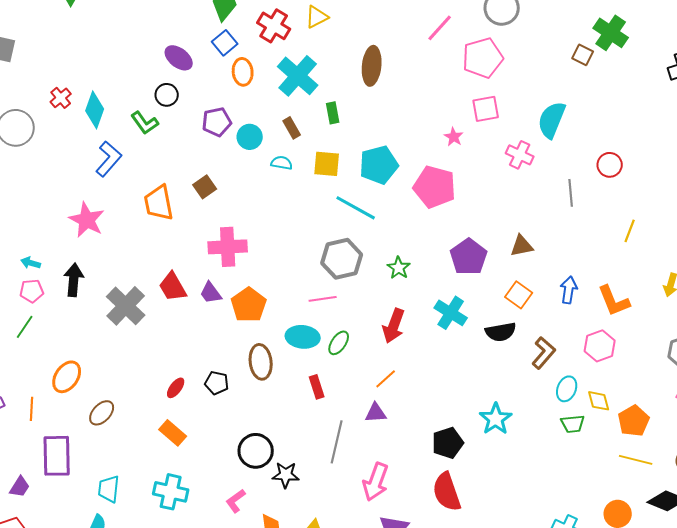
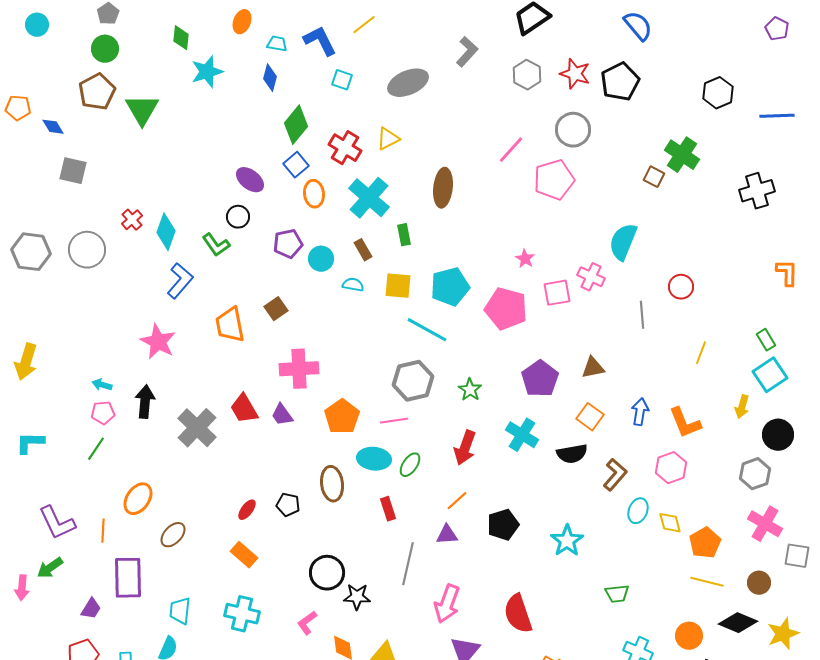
pink square: (486, 109) -> (557, 293), moved
orange pentagon: (249, 305) -> (342, 417), moved
green trapezoid: (573, 424) -> (617, 594), moved
black pentagon: (448, 443) -> (503, 525), moved

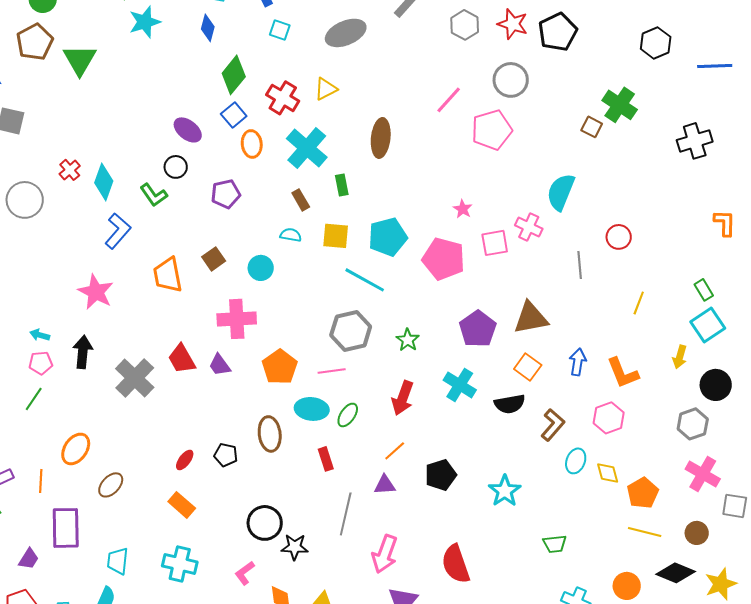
cyan circle: (321, 259) -> (261, 268), moved
brown triangle: (593, 368) -> (531, 318), size x1.5

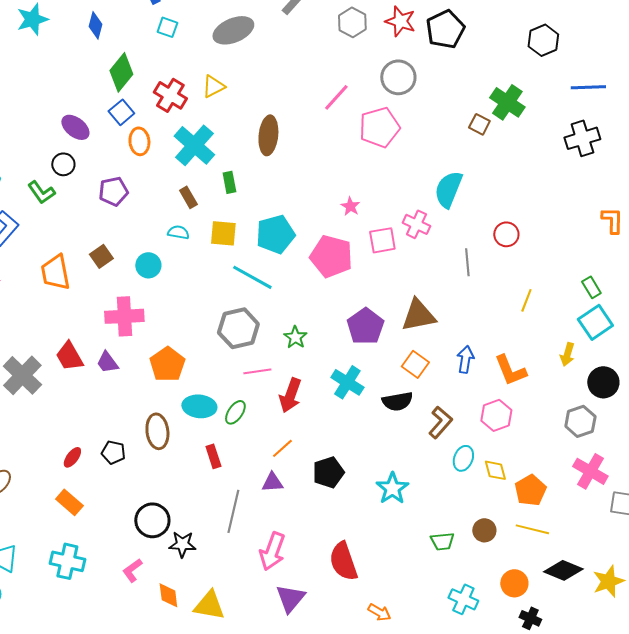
blue line: (715, 66) -> (588, 87), moved
pink line: (332, 371) -> (257, 371), moved
brown circle: (697, 533) -> (484, 530), moved

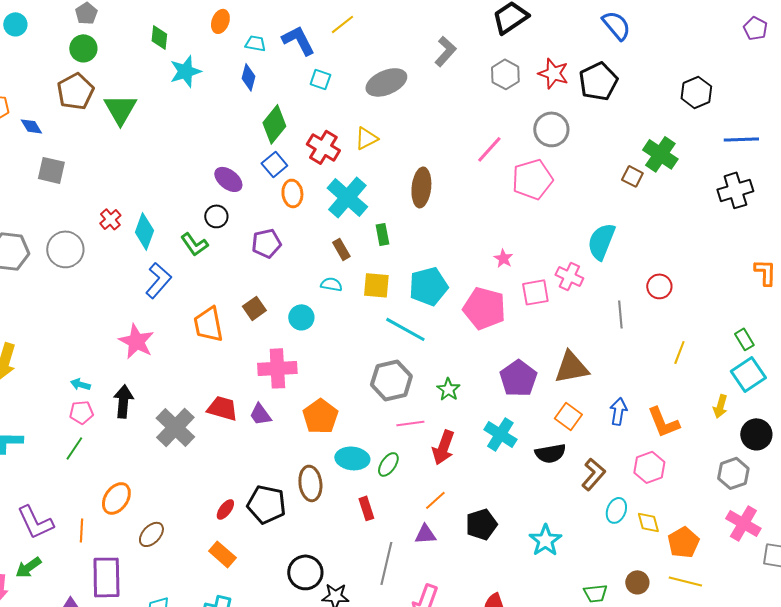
red trapezoid: (69, 356) -> (222, 408), turned 136
black pentagon: (113, 452) -> (266, 504), size x1.6

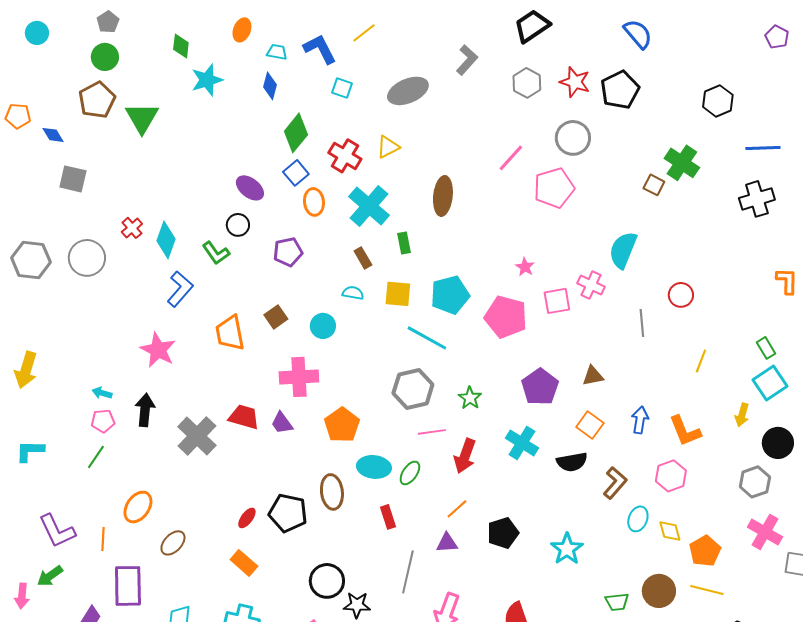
brown triangle: (571, 367) -> (593, 376), size x0.6
brown circle: (637, 582) -> (659, 591), size x1.4

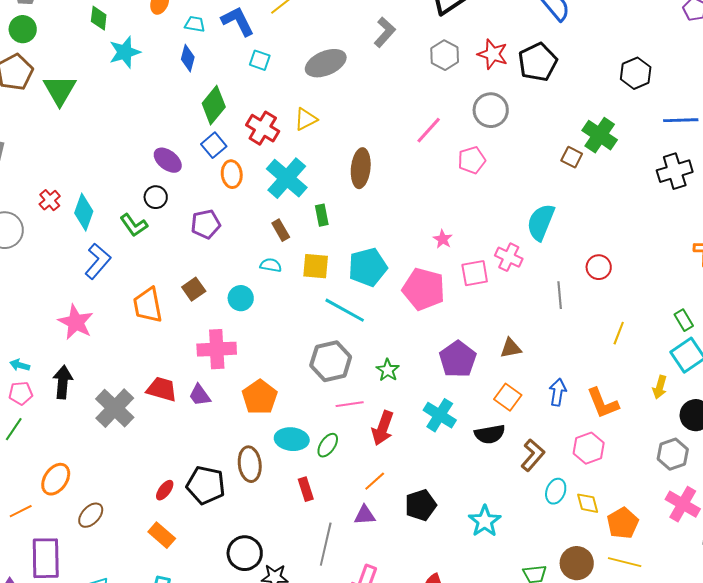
pink pentagon: (554, 188) -> (472, 160), size x0.7
orange line: (103, 539) -> (21, 511), turned 60

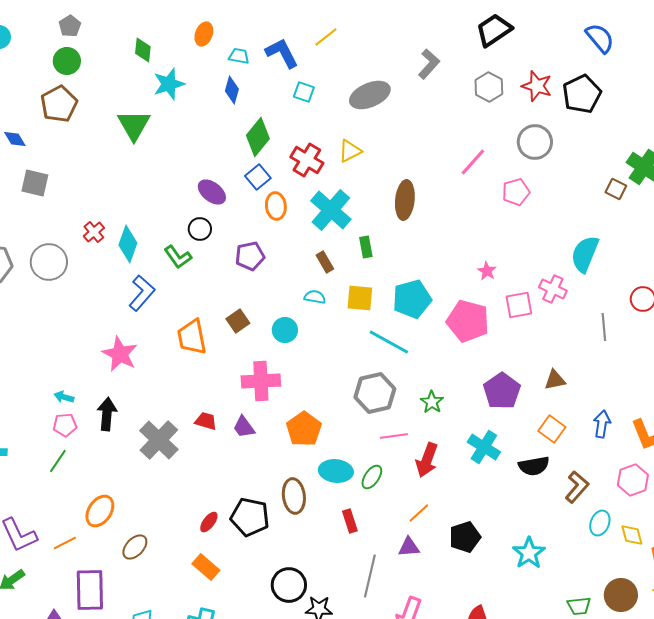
green triangle: (60, 90) -> (134, 125), moved
red trapezoid: (162, 389) -> (206, 421), size x0.7

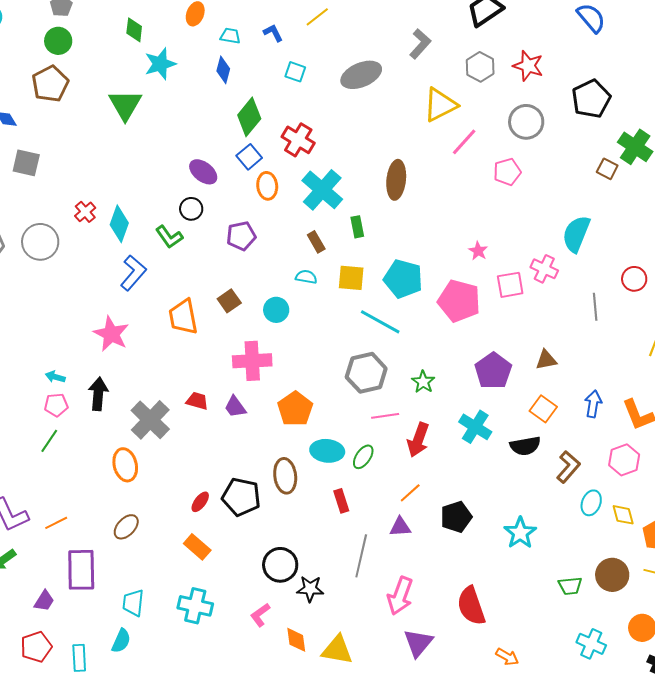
blue L-shape: (282, 53) -> (273, 33), size x0.6
black pentagon: (582, 94) -> (591, 99), moved
yellow triangle: (350, 151) -> (440, 105), moved, size x1.5
cyan pentagon: (412, 299) -> (403, 279), turned 30
orange ellipse: (100, 511) -> (125, 465), moved, turned -48

